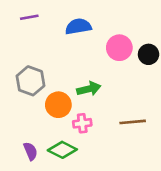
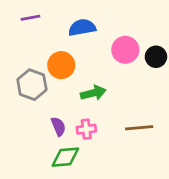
orange circle: (58, 105) -> (61, 65), moved
green diamond: (62, 150) -> (65, 157), turned -32
purple semicircle: (30, 151) -> (58, 126), moved

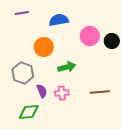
gray hexagon: (32, 85) -> (23, 73), moved
green diamond: (65, 157) -> (29, 112), moved

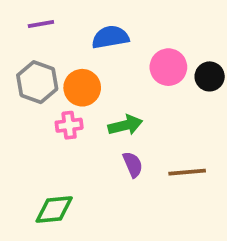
gray hexagon: (23, 73) -> (37, 82), moved
purple semicircle: (42, 91) -> (133, 165), moved
pink cross: (62, 93) -> (69, 125), moved

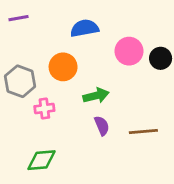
purple line: (41, 24) -> (19, 18), moved
gray hexagon: (37, 82) -> (20, 81), moved
pink cross: (69, 125) -> (44, 108), moved

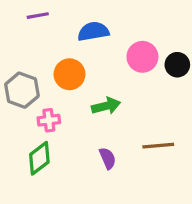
purple line: (19, 18) -> (38, 16), moved
purple semicircle: (102, 126) -> (108, 158), moved
green diamond: (42, 160) -> (39, 158), moved, turned -32

